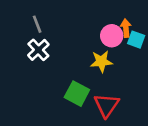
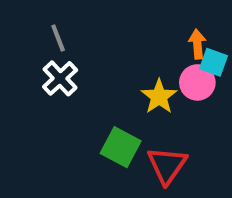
pink circle: (112, 36) -> (197, 82), moved
yellow star: (101, 61) -> (159, 97), turned -30

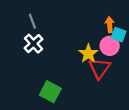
green square: (121, 147) -> (50, 92), moved
red triangle: (167, 165) -> (100, 68), moved

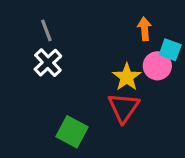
orange arrow: (110, 25) -> (144, 29), moved
red triangle: (100, 68) -> (124, 108), moved

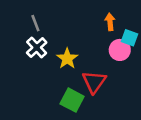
yellow star: (127, 77) -> (67, 59), moved
green square: (72, 132) -> (72, 100), moved

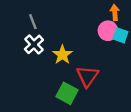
orange arrow: (110, 22) -> (115, 13), moved
pink circle: (120, 50) -> (108, 31), moved

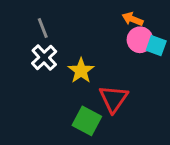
orange arrow: (115, 13) -> (133, 19), moved, turned -63

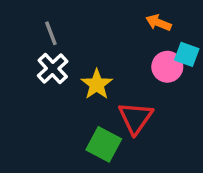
pink circle: (140, 40) -> (167, 67), moved

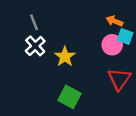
orange arrow: (158, 23) -> (114, 21), moved
red triangle: (136, 118) -> (119, 79), moved

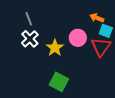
pink circle: (112, 45) -> (78, 38), moved
red triangle: (119, 79) -> (101, 47), moved

